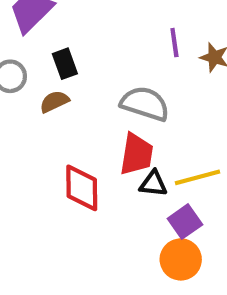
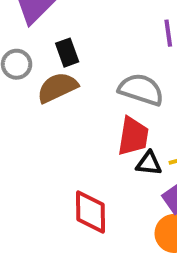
brown semicircle: (54, 102) -> (57, 88), size x1.5
red diamond: (82, 188) -> (90, 212), moved

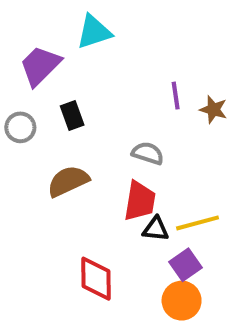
brown semicircle: (57, 88) -> (68, 181), moved
gray semicircle: (141, 89) -> (148, 153), size x0.7

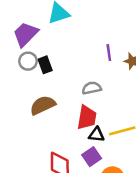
gray circle: (20, 127) -> (28, 61), moved
gray semicircle: (148, 153) -> (92, 88), turned -30
purple square: (186, 265) -> (92, 157), moved

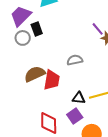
purple line: (109, 53) -> (98, 29), moved, turned -32
black rectangle: (45, 65) -> (37, 29), moved
red trapezoid: (87, 117) -> (52, 80), moved

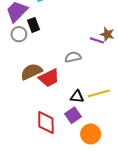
purple line: (98, 29) -> (97, 40), moved, turned -32
red trapezoid: (52, 80) -> (49, 78), turned 55

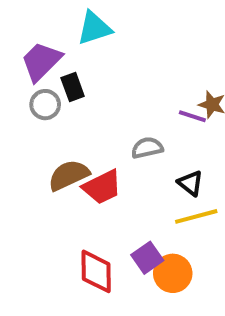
black triangle: (77, 97) -> (190, 183), moved, turned 32
orange circle: (91, 134) -> (173, 273), moved

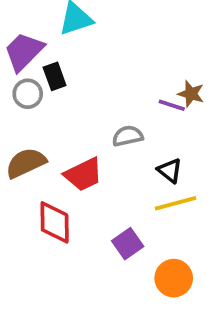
brown semicircle: (69, 175) -> (26, 163), moved
red diamond: (96, 271) -> (55, 222), moved
orange circle: (173, 273) -> (174, 278), moved

